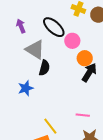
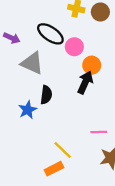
purple arrow: (21, 26) -> (12, 38), turned 144
black semicircle: (44, 68) -> (46, 95), moved
black arrow: (89, 72) -> (85, 82), moved

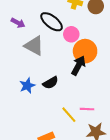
orange circle: (92, 65) -> (85, 51), size x1.5
black semicircle: (46, 95) -> (51, 83), moved, turned 49
yellow line: (63, 150) -> (69, 115), moved

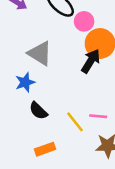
gray triangle: (34, 46) -> (40, 53), moved
black semicircle: (51, 83) -> (38, 111), moved, turned 70

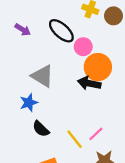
black arrow: (91, 61) -> (89, 83), turned -110
pink line: (98, 116) -> (96, 134), turned -49

